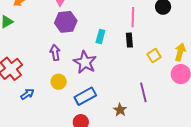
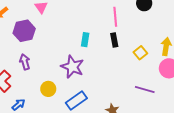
purple hexagon: (66, 22) -> (24, 31), moved
purple arrow: (55, 53) -> (25, 62), moved
purple line: (143, 92) -> (145, 90), moved, turned -54

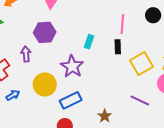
purple hexagon: (24, 31) -> (45, 32), moved
yellow square: (140, 53) -> (142, 64), size x1.6
yellow circle: (48, 89) -> (45, 84), size x1.5

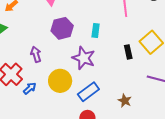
purple hexagon: (45, 32) -> (62, 28), moved
black rectangle: (118, 47) -> (128, 52), moved
blue arrow: (13, 95) -> (30, 88), moved

